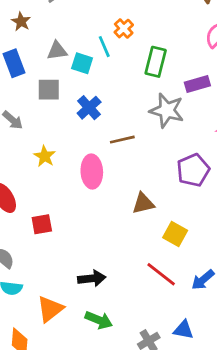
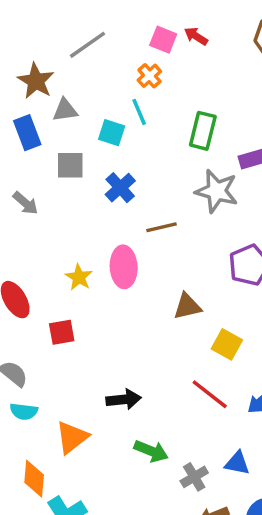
brown star: (21, 22) -> (36, 81), size x1.5
orange cross: (124, 29) -> (149, 76), moved
gray triangle: (57, 51) -> (65, 110), moved
yellow star: (45, 156) -> (79, 277), moved
green arrow: (99, 320) -> (151, 451), moved

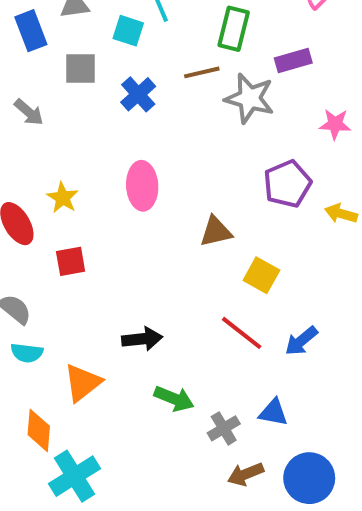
brown line: (162, 227) -> (202, 72), moved
yellow star: (79, 277) -> (63, 198), moved

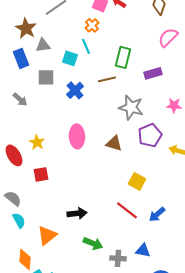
gray star: (250, 98) -> (131, 107), moved
brown triangle: (216, 232) -> (114, 143), moved, turned 30
cyan semicircle: (27, 353) -> (19, 220), turned -126
gray cross: (224, 428) -> (118, 258), turned 35

